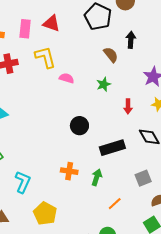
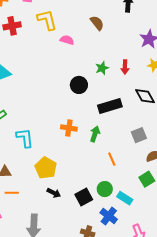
brown semicircle: (111, 55) -> (97, 23), moved
green star: (104, 84) -> (102, 68), moved
cyan L-shape: (23, 182) -> (25, 138), turned -30
orange line: (115, 204) -> (112, 159), turned -72

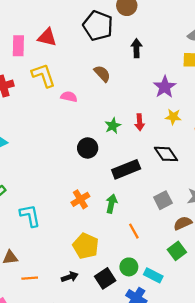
orange cross: (69, 128) -> (80, 199), turned -35
yellow pentagon: (46, 168) -> (86, 246), moved
orange line: (12, 193) -> (30, 278), moved
black arrow: (54, 193) -> (70, 277), turned -40

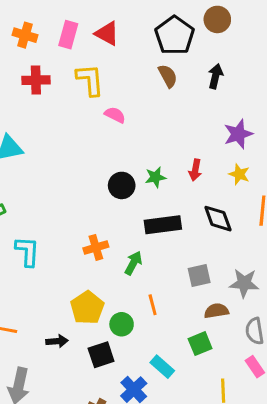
brown semicircle: (102, 74) -> (168, 76), moved
green star: (113, 126) -> (155, 177), moved
green circle: (129, 267) -> (122, 324), moved

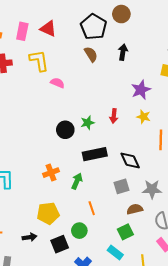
black diamond: (218, 219) -> (130, 161), moved
yellow pentagon: (87, 308) -> (48, 213), turned 30
green circle: (122, 324) -> (79, 231), moved
cyan rectangle: (162, 367) -> (115, 252), moved

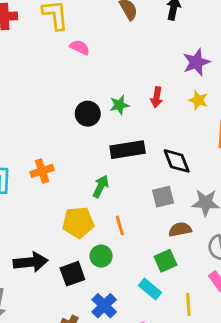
orange cross: (51, 173) -> (42, 171), moved
yellow pentagon: (48, 213) -> (78, 222), moved
black arrow: (30, 237) -> (31, 262), size x1.6

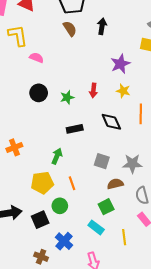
black circle: (88, 114) -> (39, 93), moved
black rectangle: (128, 150) -> (75, 129), size x0.7
black diamond: (177, 161) -> (111, 122), moved
gray square: (163, 197) -> (102, 161), turned 35

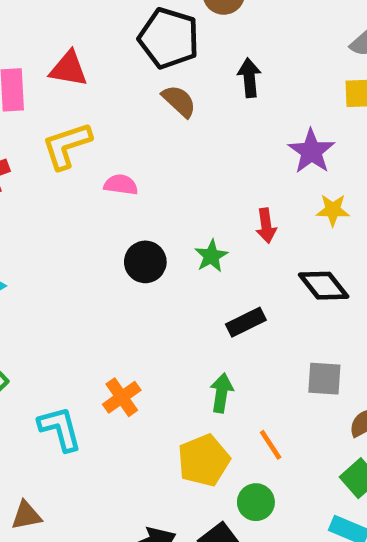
yellow L-shape: (18, 36) -> (67, 146), turned -85

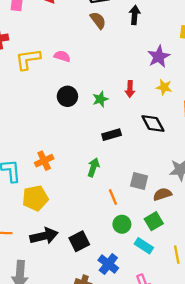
yellow L-shape: (67, 146) -> (28, 59), moved
gray square: (324, 379) -> (139, 181), moved
yellow pentagon: (204, 460) -> (35, 198), moved
green circle: (256, 502) -> (122, 224), moved

